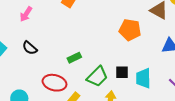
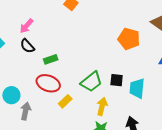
pink arrow: (26, 14) -> (26, 26), moved
green rectangle: (74, 58) -> (51, 59), moved

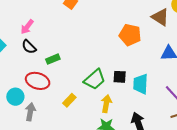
red ellipse: (48, 83) -> (38, 81), moved

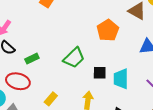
orange pentagon: (130, 35) -> (108, 30), turned 30
green trapezoid: (95, 79) -> (74, 58), moved

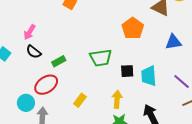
green trapezoid: (74, 58) -> (101, 58), turned 40
red ellipse: (18, 81) -> (46, 85), turned -45

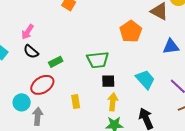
black square: (127, 71) -> (108, 81), moved
cyan trapezoid: (149, 76) -> (145, 80), turned 140
yellow rectangle: (80, 100) -> (76, 102), turned -48

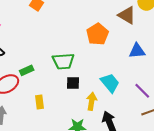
green rectangle: (56, 62) -> (27, 70), moved
yellow arrow: (113, 102) -> (92, 101), moved

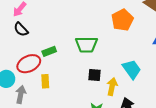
black square: (73, 83) -> (94, 75), moved
yellow rectangle: (40, 102) -> (45, 81), moved

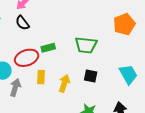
yellow arrow: (112, 87) -> (64, 83), moved

